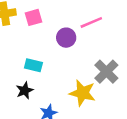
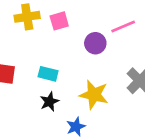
cyan rectangle: (33, 65) -> (48, 74), moved
yellow star: (83, 93) -> (94, 95), moved

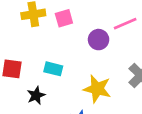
black star: (49, 102) -> (36, 95), moved

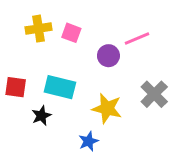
pink square: (64, 18) -> (71, 33), turned 36
cyan rectangle: (53, 69) -> (60, 87), size x1.5

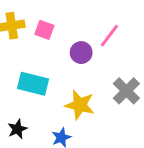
pink line: (137, 39) -> (109, 36), turned -30
black star: (41, 116) -> (17, 129), moved

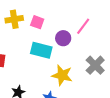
cyan rectangle: (33, 84) -> (41, 50), moved

